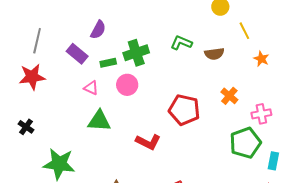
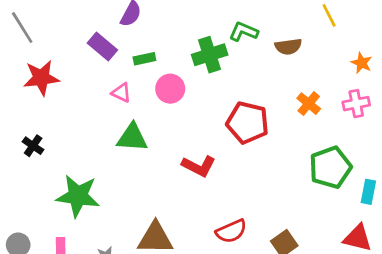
gray line: (37, 41) -> (22, 28), moved, turned -45
green cross: (136, 53) -> (210, 55), moved
orange star: (261, 59) -> (362, 63), moved
pink cross: (261, 114) -> (356, 104), moved

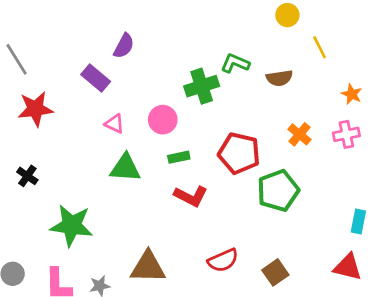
green rectangle: (144, 59) -> (179, 157), moved
green pentagon: (330, 167) -> (278, 191), moved

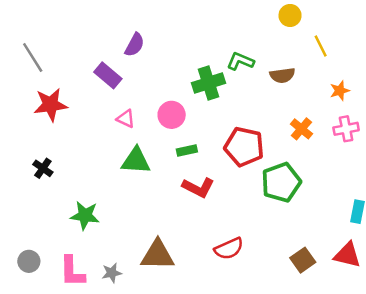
orange star: (352, 94) -> (340, 91), moved, turned 30
green star: (72, 226) -> (85, 215), size x0.7
brown square: (275, 272) -> (303, 260), moved

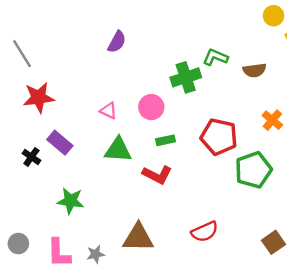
yellow circle: (290, 15) -> (273, 16), moved
purple rectangle: (108, 75) -> (60, 143), moved
red L-shape: (198, 187) -> (157, 175), moved

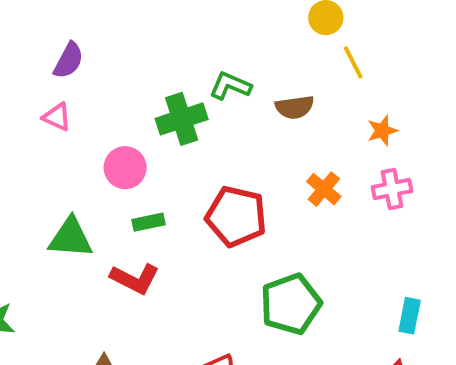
pink triangle: (109, 111) -> (57, 117), moved
green pentagon: (253, 170) -> (291, 304), moved

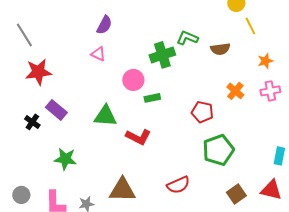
red pentagon: (236, 216) -> (202, 112), moved, size x0.7
green rectangle: (148, 222) -> (152, 98), moved

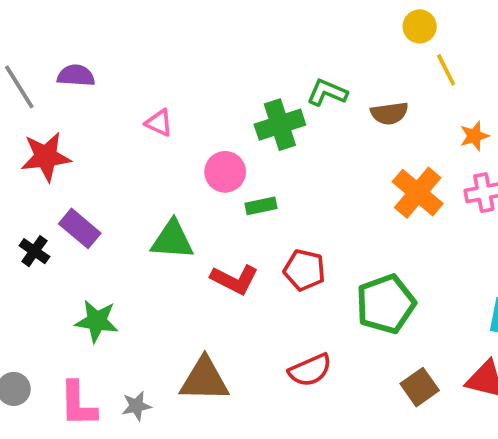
purple semicircle: (104, 25) -> (76, 76), moved, turned -114
orange cross: (235, 91) -> (418, 193), size x1.5
red pentagon: (202, 112) -> (304, 270), moved

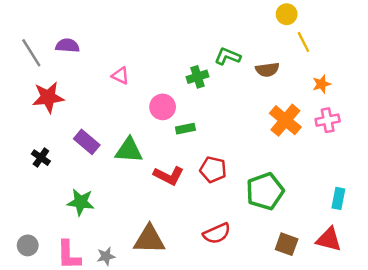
green cross: (280, 125) -> (197, 77), size x0.7
purple rectangle: (80, 228) -> (87, 142), moved
brown square: (420, 387) -> (287, 244), turned -35

